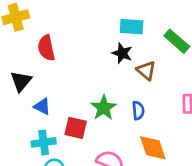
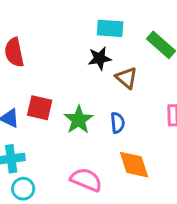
black star: (122, 53) -> (100, 58), turned -30
red square: (76, 128) -> (40, 108), moved

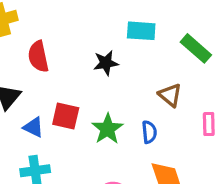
black star: (100, 58) -> (106, 63), moved
brown triangle: (127, 78) -> (170, 95), moved

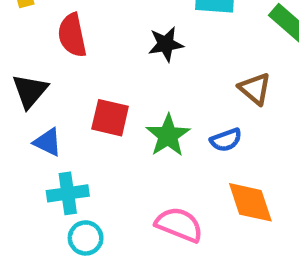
blue triangle: (34, 127) -> (48, 142), moved
blue semicircle: (149, 132) -> (226, 140), turned 75

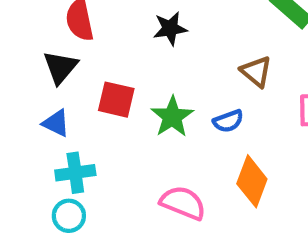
black triangle: (30, 91) -> (60, 67), moved
orange diamond: (250, 202) -> (252, 181), turned 39
cyan circle: (86, 238) -> (69, 216), moved

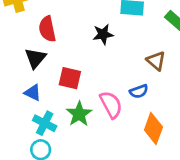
green star: (172, 117) -> (79, 114), moved
cyan cross: (75, 173) -> (45, 123), turned 35
pink semicircle: (183, 203) -> (111, 105), moved, turned 40

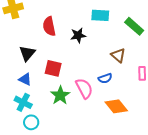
red semicircle: (47, 29) -> (49, 26), moved
cyan cross: (45, 123) -> (23, 102), moved
orange diamond: (153, 129) -> (116, 106), turned -60

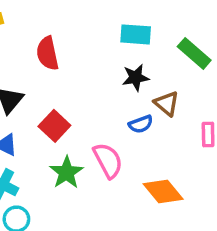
black star: (78, 35) -> (136, 78), moved
red square: (53, 68) -> (54, 126), turned 30
blue semicircle: (105, 78) -> (141, 124), moved

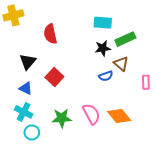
green rectangle: (194, 53) -> (125, 39), moved, turned -66
pink semicircle: (108, 160) -> (91, 114), moved
green star: (66, 172) -> (62, 118), moved, turned 30

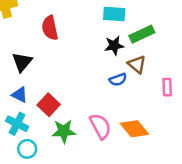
red square: (54, 77) -> (49, 105), moved

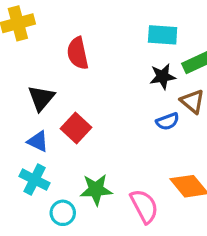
red square: (49, 105) -> (76, 128), moved
pink semicircle: (100, 126) -> (144, 206), moved
cyan circle: (27, 149) -> (63, 213), moved

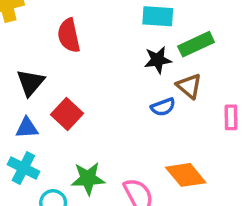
blue triangle: (38, 141) -> (27, 128), turned -30

